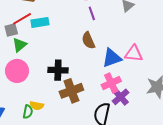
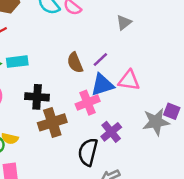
purple line: (92, 13) -> (100, 59), moved, turned 64
cyan rectangle: (40, 22) -> (17, 62), moved
pink cross: (111, 83) -> (88, 103), moved

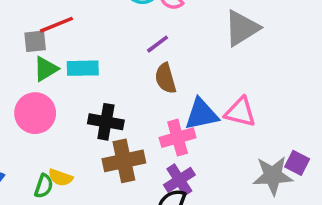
gray triangle: (124, 22) -> (242, 28), size x1.6
purple line: (100, 59) -> (157, 44), moved
purple cross: (111, 132) -> (179, 180), moved

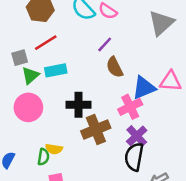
red line: (56, 25) -> (46, 43), moved

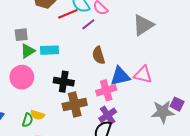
red line: (46, 43) -> (68, 14), moved
purple line: (105, 44) -> (88, 24), moved

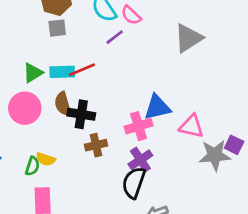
red line: (68, 14) -> (82, 70), moved
gray square: (21, 35) -> (57, 28), moved
brown semicircle: (99, 55) -> (63, 104), moved
pink triangle: (143, 75) -> (191, 126), moved
brown cross: (75, 104) -> (96, 145), size x0.7

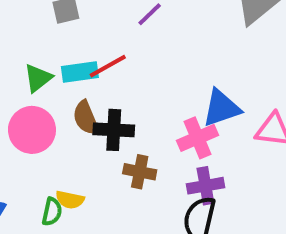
brown cross: (96, 145) -> (140, 172), turned 30
purple cross: (140, 160) -> (205, 186), turned 30

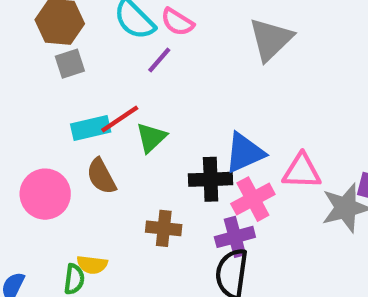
green triangle: (38, 78) -> (151, 138), moved
black cross: (114, 130) -> (211, 179), moved
pink cross: (197, 138) -> (253, 199), moved

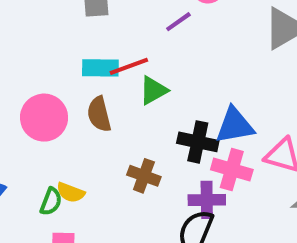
pink cross: (253, 199) -> (232, 170), turned 30

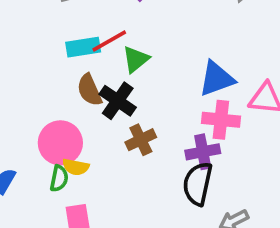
pink circle: (44, 118) -> (60, 143), moved
black cross: (198, 142) -> (118, 101), moved, turned 33
brown cross: (144, 176) -> (141, 140), turned -36

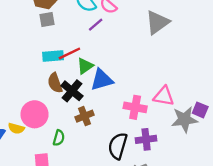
blue triangle: (217, 79) -> (102, 80), moved
purple cross: (203, 152) -> (146, 139), moved
yellow semicircle: (76, 167) -> (16, 128), moved
green semicircle: (59, 178) -> (59, 138), moved

